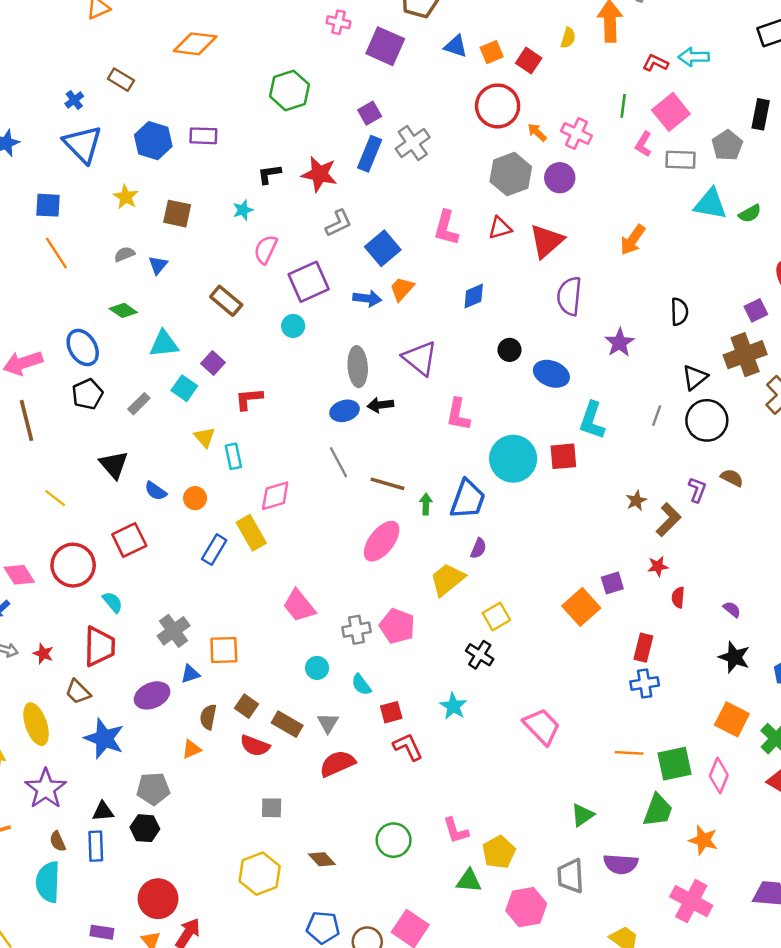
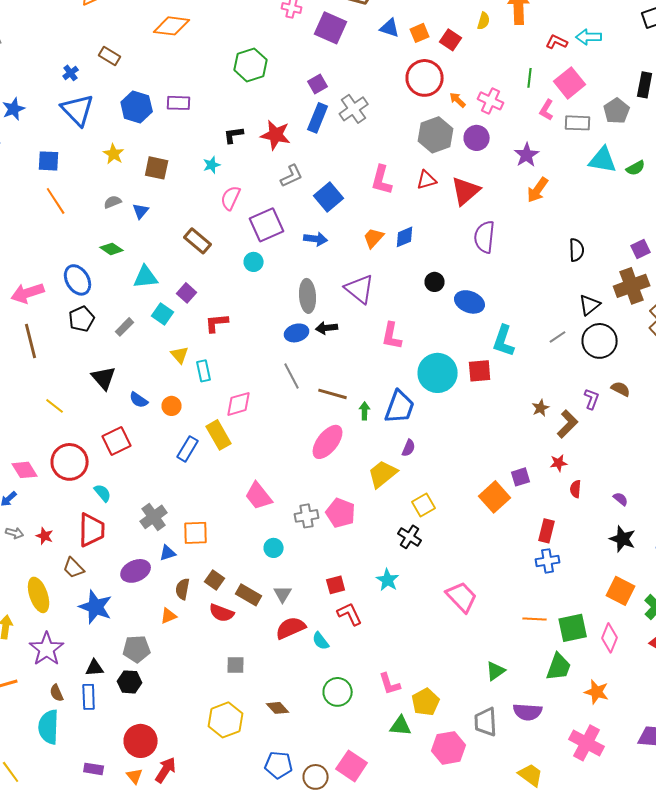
orange trapezoid: (402, 289) -> (374, 238), moved
purple star: (620, 343) -> (527, 155), moved
gray line: (657, 416) -> (558, 337), turned 36
cyan semicircle: (361, 685) -> (321, 641), moved

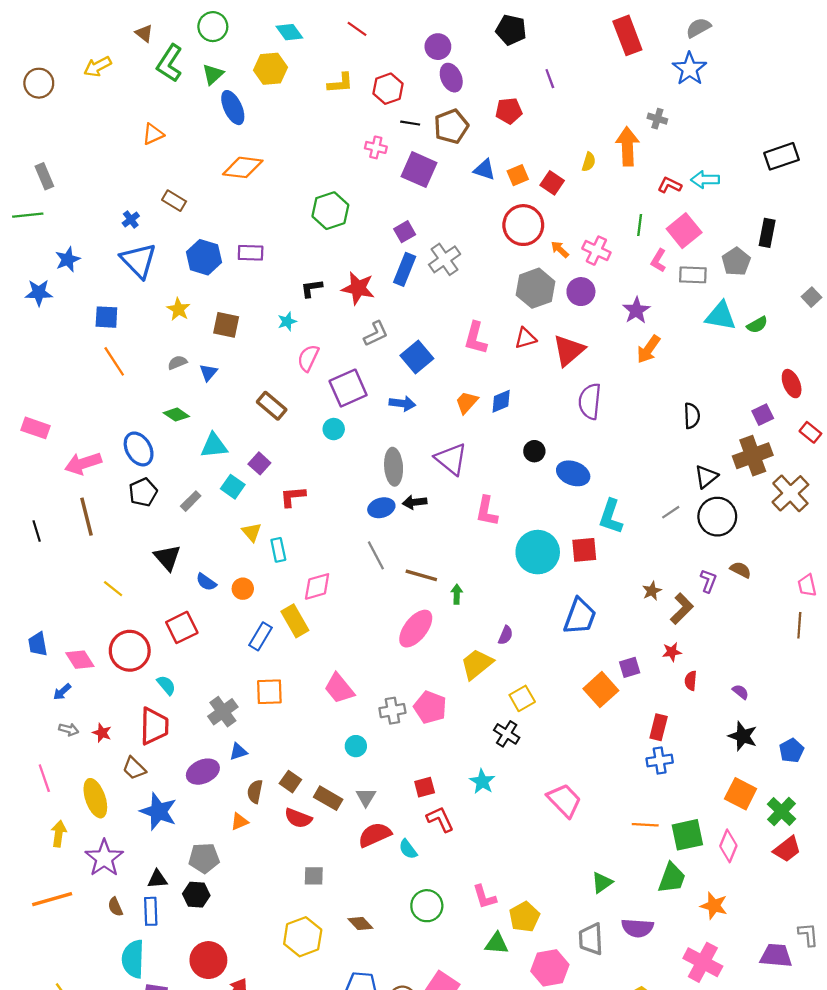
blue trapezoid: (400, 407) -> (580, 616), moved
orange square: (196, 533) -> (269, 692), moved
cyan semicircle: (49, 727) -> (133, 959), moved

